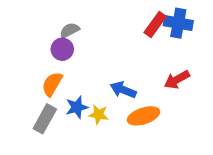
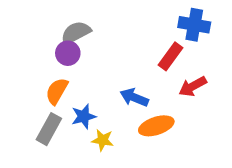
red rectangle: (155, 25) -> (171, 56), moved
gray semicircle: (70, 30) -> (76, 33), size x1.4
yellow star: (99, 114) -> (103, 140), moved

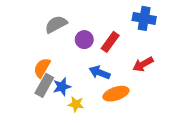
purple circle: (68, 53) -> (84, 40), moved
red rectangle: (171, 56) -> (110, 42), moved
gray rectangle: (49, 129) -> (44, 85), moved

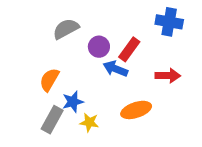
red arrow: (143, 64) -> (168, 76), turned -150
blue arrow: (100, 72) -> (115, 69), moved
gray rectangle: (44, 85) -> (52, 120), moved

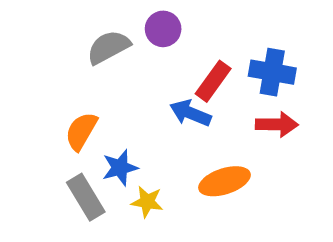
blue cross: (169, 22) -> (272, 72), moved
purple circle: (99, 47) -> (163, 29), moved
gray rectangle: (52, 120) -> (86, 197), turned -60

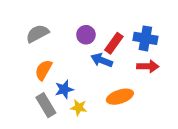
purple circle: (163, 29) -> (86, 35), moved
gray semicircle: (109, 47) -> (37, 34), moved

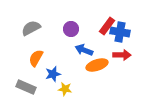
red rectangle: (114, 43) -> (107, 26), moved
orange ellipse: (120, 97) -> (97, 65), moved
gray rectangle: (46, 105) -> (26, 87), moved, turned -36

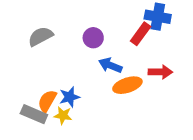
blue cross: (120, 32) -> (158, 17), moved
orange semicircle: (36, 58) -> (47, 101), moved
yellow star: (65, 89) -> (63, 115), moved

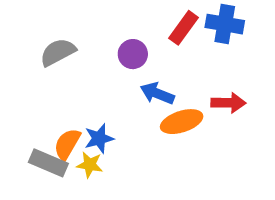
red rectangle: (141, 34) -> (183, 28), moved

